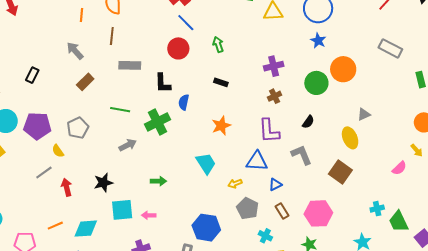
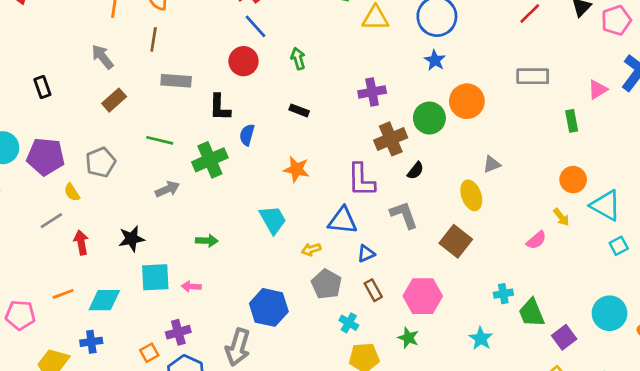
gray rectangle: (390, 48) -> (533, 76), turned -30
black rectangle: (32, 75) -> (42, 87), turned -49
brown cross: (275, 96) -> (391, 139), moved, size x1.6
orange star: (221, 126) -> (296, 169), turned 30

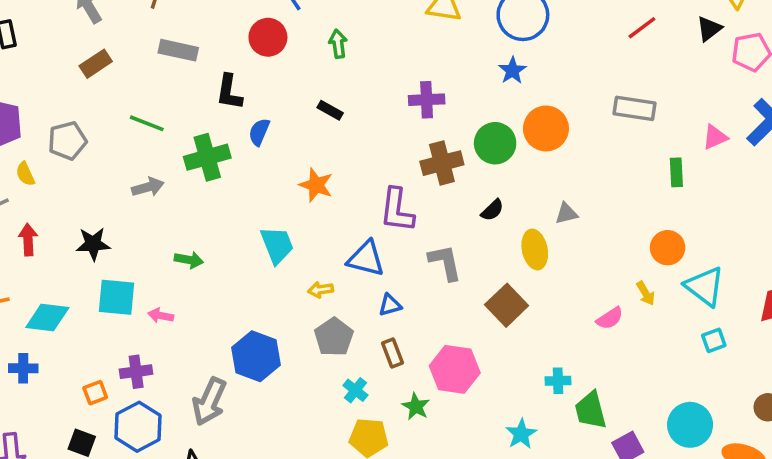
black semicircle: (415, 171) -> (492, 210), moved
green star: (408, 338) -> (416, 406), moved

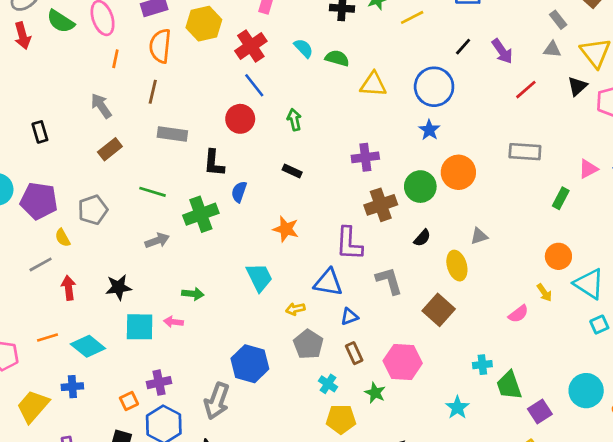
green rectangle: (676, 172) -> (561, 198), turned 35
pink arrow: (161, 316) -> (173, 322), moved
cyan diamond: (47, 317) -> (88, 346), turned 36

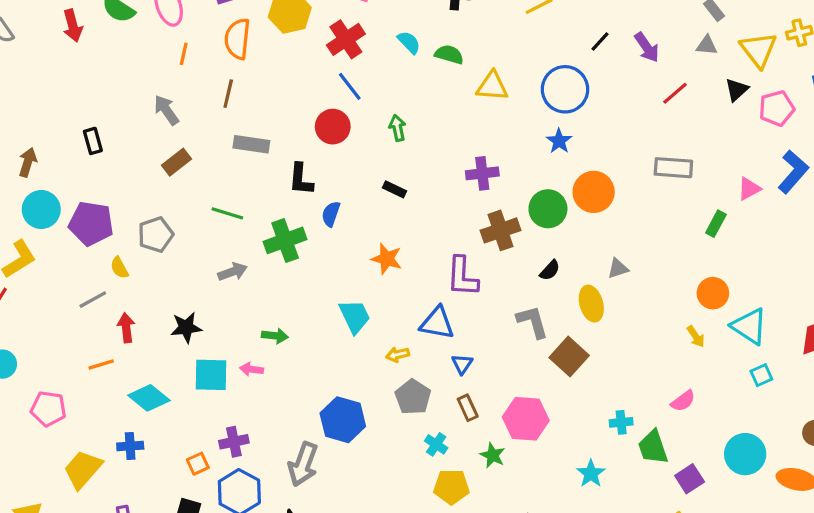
gray L-shape: (389, 281) -> (533, 322), moved
pink semicircle: (518, 314) -> (683, 401), moved
blue triangle: (349, 317) -> (462, 364), turned -36
orange line: (47, 338) -> (101, 365), moved

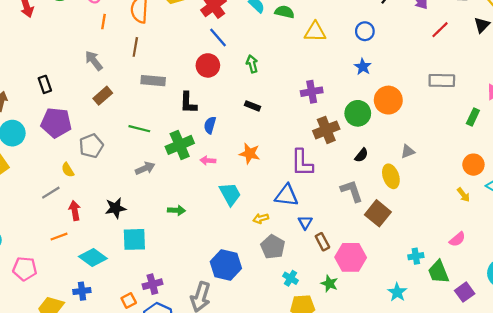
blue circle: (565, 89) -> (365, 31), size x0.6
purple pentagon: (91, 223) -> (56, 123), moved
pink arrow: (252, 369) -> (208, 161), moved
brown rectangle: (468, 408) -> (322, 242), moved

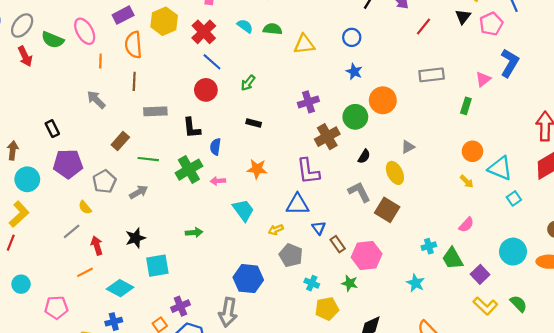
green arrow: (252, 64) -> (248, 83), turned -119
brown rectangle: (103, 96) -> (120, 141), moved
gray arrow: (145, 168) -> (139, 192), moved

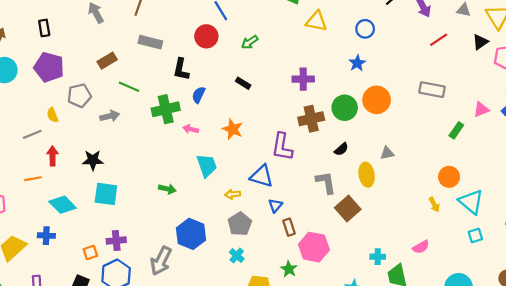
green arrow: (194, 232) -> (167, 189), moved
cyan cross: (312, 283) -> (237, 255), moved

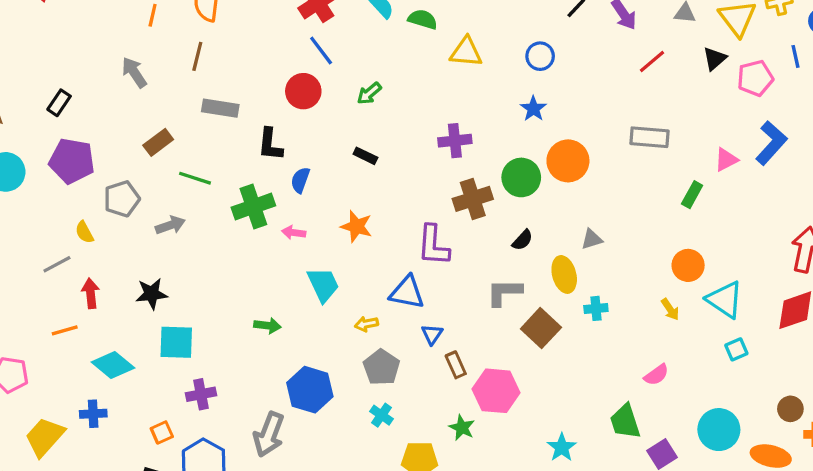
black rectangle: (44, 28) -> (59, 103), turned 49
gray L-shape: (326, 182) -> (504, 292), turned -75
purple cross: (116, 241) -> (201, 394), moved
cyan cross: (378, 257) -> (596, 308), moved

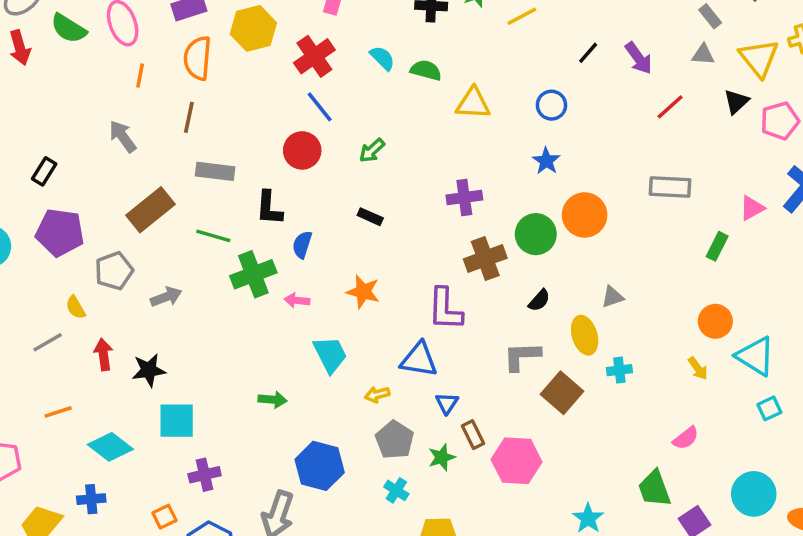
brown rectangle: (158, 142) -> (151, 210), size x1.5
green line: (195, 178) -> (213, 236), moved
red arrow: (91, 293) -> (103, 354), moved
green star: (462, 428) -> (442, 457), moved, turned 30

